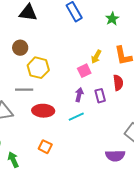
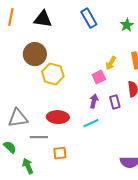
brown circle: (20, 48) -> (35, 54), size x1.5
gray line: (24, 90) -> (39, 137), moved
orange square: (45, 147) -> (60, 153), turned -32

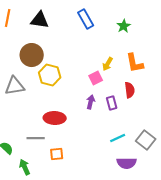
gray triangle: (18, 118) -> (15, 86), moved
cyan line: (91, 123) -> (118, 138), moved

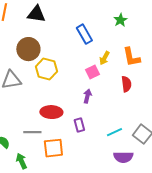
blue rectangle: (86, 19) -> (84, 34), moved
purple rectangle: (112, 103) -> (79, 125), moved
orange square: (57, 154) -> (53, 148), size x1.5

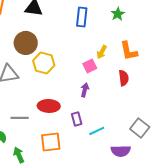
blue rectangle: (84, 34) -> (82, 17), moved, turned 36
gray line: (32, 132) -> (20, 118), moved
cyan line: (114, 132) -> (97, 131), moved

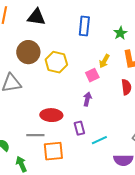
green star: (118, 14) -> (120, 33), moved
yellow hexagon: (44, 63) -> (56, 62), moved
gray line: (20, 118) -> (35, 135), moved

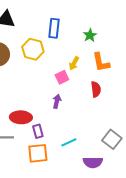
yellow hexagon: (56, 62) -> (33, 49), moved
purple rectangle: (79, 128) -> (38, 131), moved
orange square: (53, 151) -> (38, 153), moved

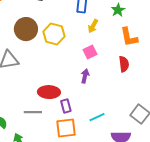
yellow hexagon: (33, 49) -> (54, 34), moved
yellow arrow: (74, 63) -> (93, 26), moved

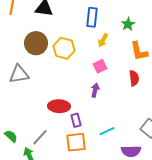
gray line: (33, 112) -> (40, 137), moved, turned -48

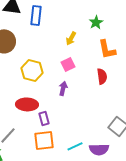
blue rectangle: (92, 17) -> (36, 15), moved
yellow hexagon: (64, 48) -> (32, 70), moved
cyan line: (107, 131) -> (75, 146), moved

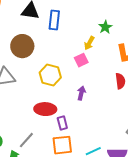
green star: (96, 22) -> (105, 27), moved
pink square: (68, 64) -> (81, 60), moved

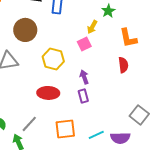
purple arrow: (81, 93) -> (84, 77), turned -32
purple rectangle: (62, 123) -> (83, 96), moved

